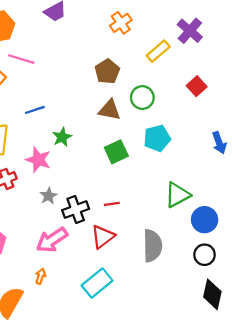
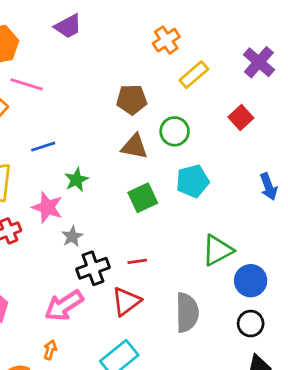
orange cross: (121, 23) -> (166, 40), moved
purple cross: (190, 31) -> (259, 62), moved
brown pentagon: (107, 71) -> (132, 100), turned 30
gray star: (48, 196) -> (72, 236), moved

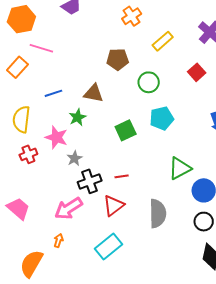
orange cross: (166, 40) -> (132, 16), moved
brown triangle: (134, 147) -> (94, 93), moved

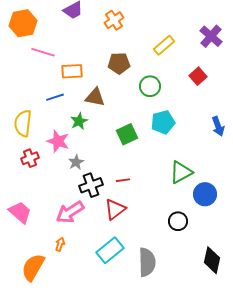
orange cross: (132, 16) -> (114, 20), moved
orange rectangle: (17, 67) -> (72, 71), moved, turned 45
gray semicircle: (158, 213) -> (147, 262), moved
black circle: (204, 222) -> (178, 221), moved

